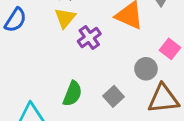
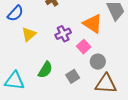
yellow triangle: (65, 18) -> (29, 34), moved
pink square: (170, 49) -> (84, 47), moved

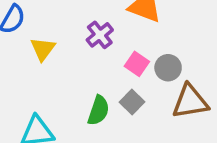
pink square: (84, 47) -> (137, 64), moved
green semicircle: (45, 70) -> (98, 110), moved

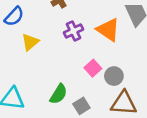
purple cross: (100, 35) -> (74, 31), moved
gray square: (132, 102) -> (81, 106), moved

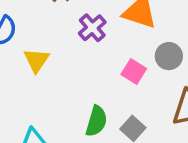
gray circle: (114, 76) -> (169, 56), moved

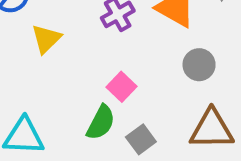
pink square: (134, 72) -> (122, 87), moved

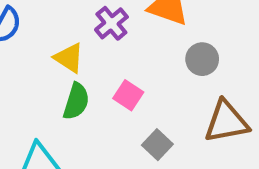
yellow triangle: (46, 39) -> (69, 58), moved, turned -32
green semicircle: (101, 122) -> (76, 101), moved

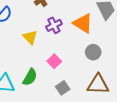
green semicircle: (76, 101) -> (30, 77), moved

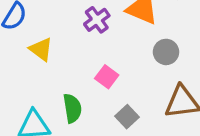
yellow triangle: (30, 37) -> (41, 49), moved
green semicircle: (30, 77) -> (72, 108), turned -30

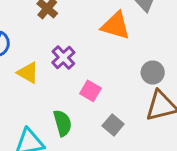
purple cross: (97, 20) -> (63, 57), moved
gray circle: (166, 52) -> (153, 72), moved

